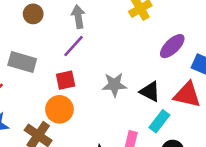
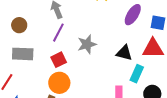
brown circle: (33, 14) -> (19, 25), moved
gray star: (114, 85) -> (87, 44), moved

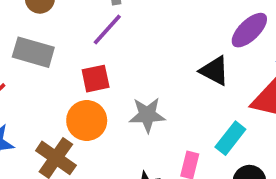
gray star: (87, 44) -> (147, 115), moved
black triangle: (124, 53) -> (214, 71), moved

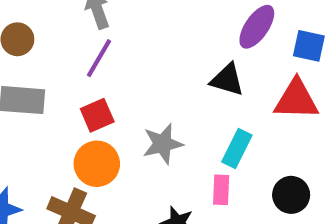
cyan rectangle: (230, 138) -> (237, 149), moved

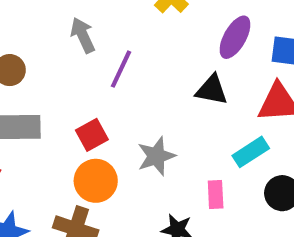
purple line: (99, 58) -> (121, 69), moved
cyan rectangle: (237, 149) -> (251, 152), moved, turned 36

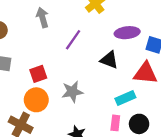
purple ellipse: (235, 37) -> (127, 33), turned 45
purple line: (121, 69) -> (73, 40), moved
pink rectangle: (216, 195) -> (115, 123), moved

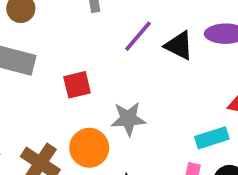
black triangle: (109, 60) -> (179, 46), moved
orange circle: (36, 100) -> (89, 148), moved

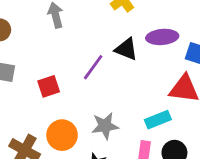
purple line: (138, 36) -> (93, 67), moved
gray star: (128, 119) -> (105, 126), moved

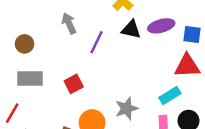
black triangle: (126, 49) -> (131, 29), moved
purple line: (93, 67) -> (96, 42), moved

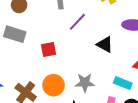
black triangle: (131, 29) -> (105, 44), moved
cyan rectangle: (170, 96) -> (123, 83), turned 36

